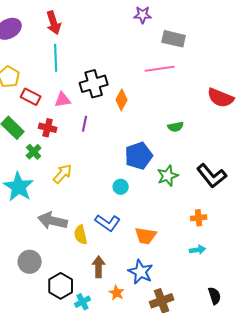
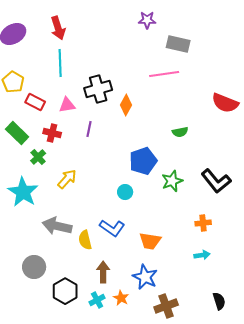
cyan cross: (83, 302) -> (97, 300), moved

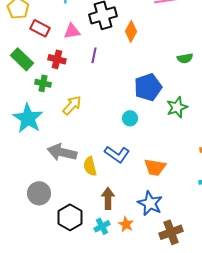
green cross: (38, 157) -> (43, 83), turned -35

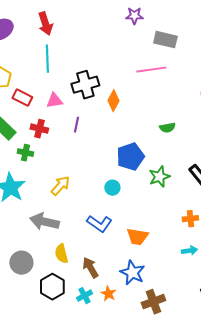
yellow arrow: (72, 105) -> (60, 186), moved
yellow semicircle: (90, 166) -> (61, 254), moved
brown arrow: (108, 198) -> (90, 268), turned -30

